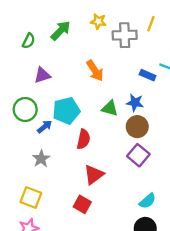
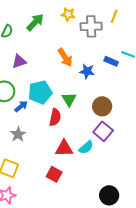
blue star: (135, 103) -> (87, 71), moved
green triangle: (110, 108) -> (69, 99), moved, turned 42
red triangle: (94, 175) -> (64, 148), turned 36
cyan semicircle: (148, 201) -> (86, 147), moved

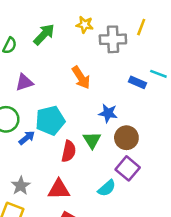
blue star: (87, 71) -> (108, 113), moved
green triangle: (69, 99) -> (92, 140), moved
gray star: (18, 134) -> (21, 186), moved
red triangle: (64, 148) -> (59, 189), moved

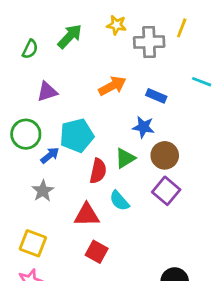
orange arrow: (81, 77) -> (112, 86), turned -85
blue rectangle: (138, 82) -> (156, 96), moved
green triangle: (92, 140) -> (125, 158), turned 30
gray star: (21, 186) -> (43, 191), moved
cyan semicircle: (107, 188) -> (119, 201), moved, turned 90

